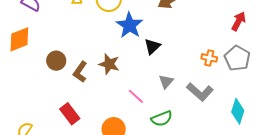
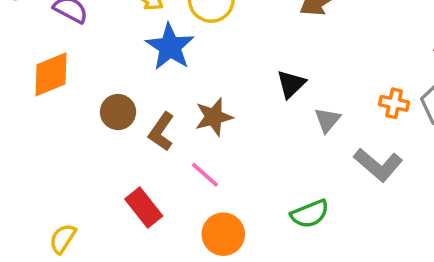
blue star: (130, 25) -> (170, 47), moved
brown star: (109, 64) -> (214, 117), turned -30
gray triangle: (166, 82) -> (327, 120), moved
pink line: (136, 96) -> (205, 175), moved

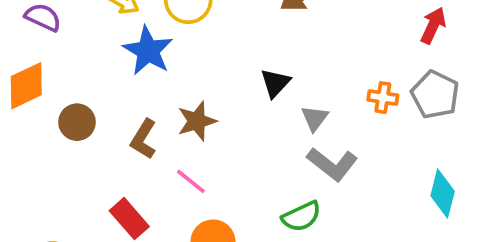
brown circle: (118, 112) -> (77, 122), moved
gray L-shape: (378, 165) -> (332, 164), moved

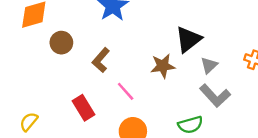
black triangle: (275, 83) -> (188, 39), size x1.4
brown star: (197, 121) -> (163, 66), moved

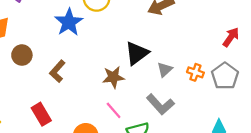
gray triangle: (209, 65) -> (165, 70), moved
pink line: (126, 91) -> (114, 110), moved

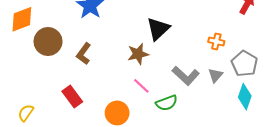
brown circle: (22, 55) -> (48, 41), size x1.4
gray triangle: (165, 70) -> (215, 75), moved
gray pentagon: (225, 76) -> (244, 64), moved

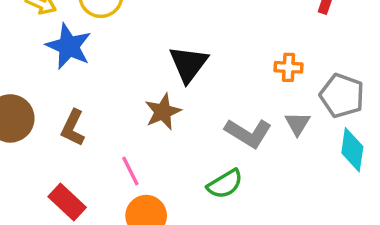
pink line: (141, 86) -> (130, 171), moved, turned 30

